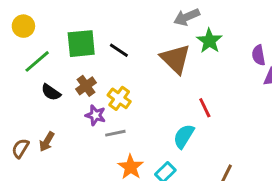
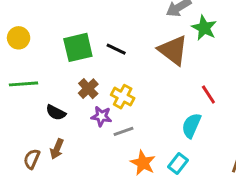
green line: (37, 61) -> (24, 84), moved, turned 44
black semicircle: (51, 92) -> (56, 113), moved

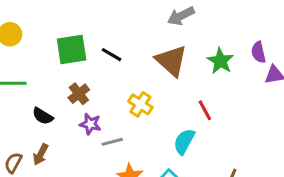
green star: (204, 28) -> (220, 61), moved
yellow cross: (123, 97) -> (140, 104), moved

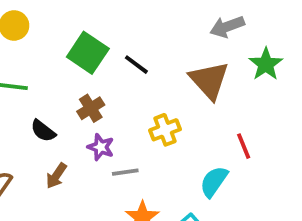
green square: (72, 49) -> (88, 53), turned 36
green star: (220, 61) -> (266, 64), moved
yellow cross: (140, 104) -> (165, 130), turned 30
brown arrow: (41, 154) -> (56, 176), moved

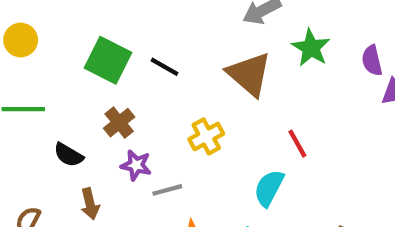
brown arrow: (56, 176) -> (90, 204), turned -40

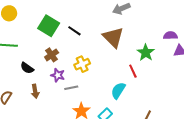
green star: (311, 48) -> (146, 53), moved
purple semicircle: (372, 61) -> (170, 35), turned 96
yellow cross: (206, 136) -> (82, 64), moved

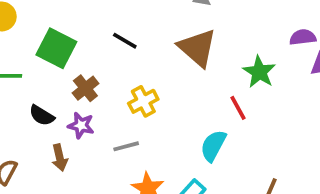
green square: (49, 26) -> (56, 48), moved
purple star: (58, 75) -> (81, 125), moved

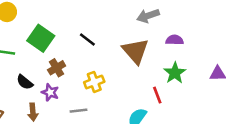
purple semicircle: (303, 37) -> (175, 40), moved

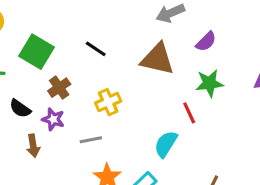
purple semicircle: (175, 40) -> (206, 42), turned 138
brown triangle: (135, 51) -> (158, 59), turned -32
green star: (175, 73) -> (209, 83), turned 30

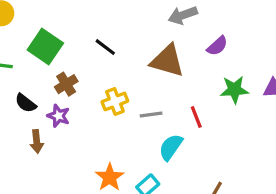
green star: (209, 83) -> (234, 90), moved
gray line: (91, 140) -> (151, 115), moved

